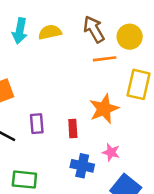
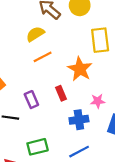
yellow semicircle: (50, 32) -> (35, 34), moved
orange line: (105, 59) -> (43, 57), moved

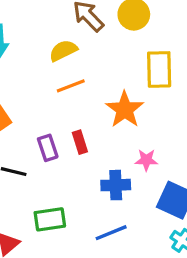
red rectangle: (61, 93) -> (80, 142), moved

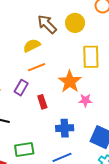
purple rectangle: (48, 148) -> (21, 88), moved, turned 49
pink star: (146, 160) -> (85, 100), moved

